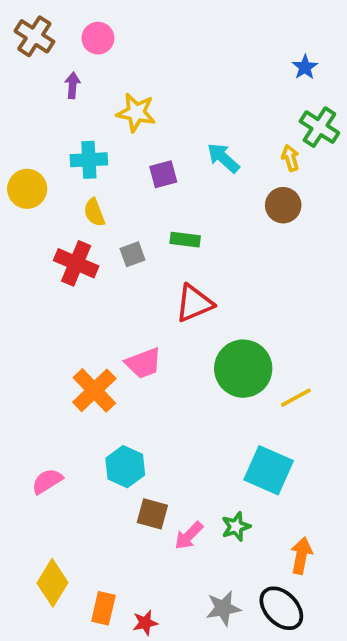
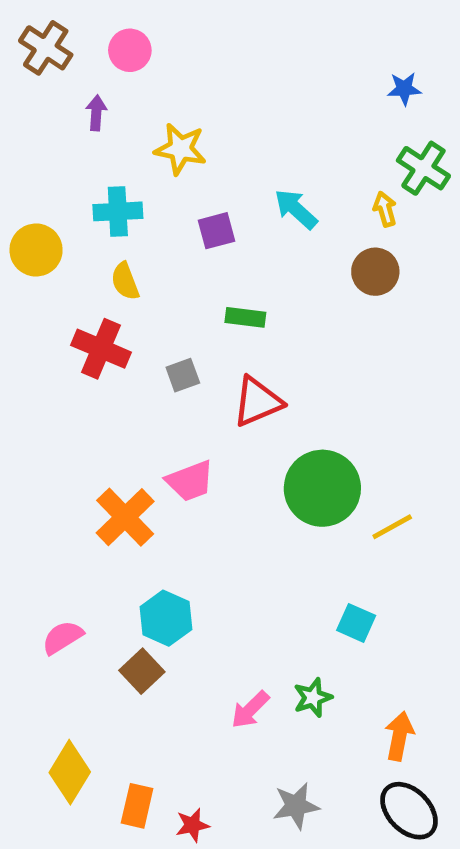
blue star: (305, 67) -> (404, 89), turned 30
gray square: (132, 254) -> (183, 375), moved
cyan square: (269, 470) -> (356, 623), size x0.6
brown square: (152, 514) -> (142, 671), moved, turned 32
black ellipse: (281, 608) -> (409, 811), moved

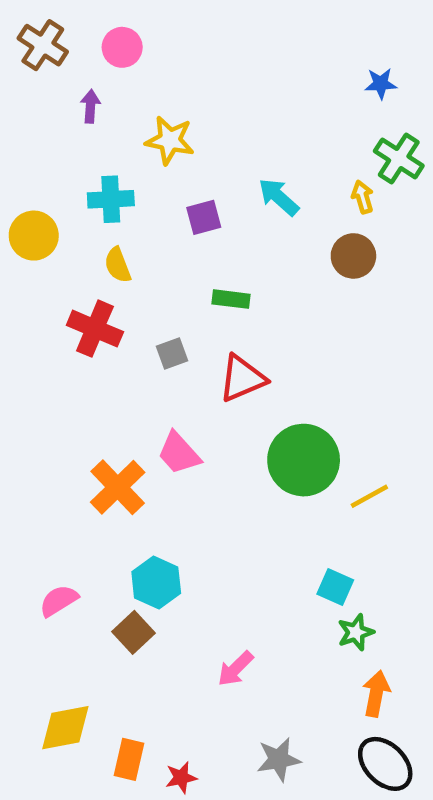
pink trapezoid: (190, 481) -> (179, 453), turned 69
green star: (313, 698) -> (356, 632), moved
yellow diamond: (70, 772) -> (65, 728), turned 48

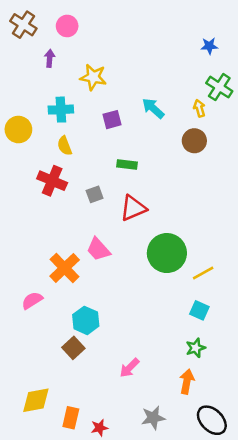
cyan square: (335, 587) -> (199, 310), moved
pink semicircle: (59, 601) -> (32, 300), moved
orange arrow: (376, 694) -> (187, 382), moved

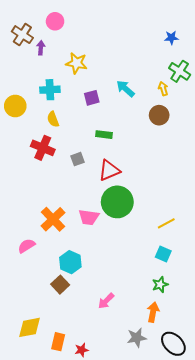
brown cross: (23, 25) -> (22, 35), moved
pink trapezoid: (98, 249) -> (89, 217), moved, turned -40
green circle: (167, 253) -> (117, 202), moved
gray star: (153, 418) -> (137, 338), moved

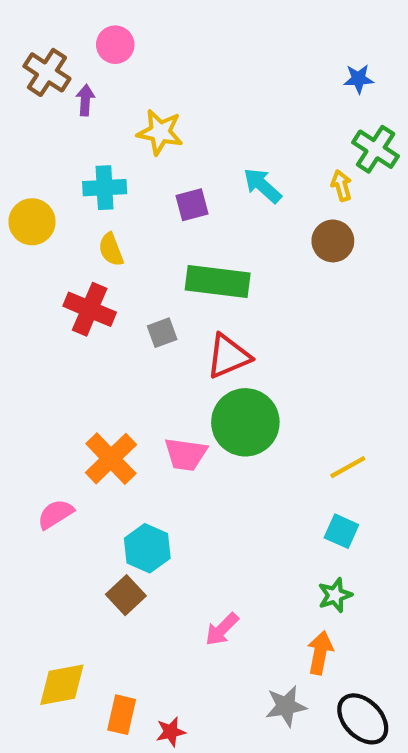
green rectangle: (104, 135) -> (218, 282), size x1.8

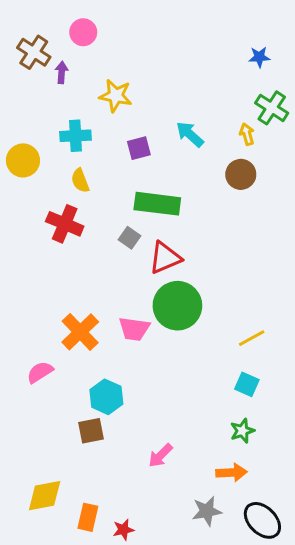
gray square: (162, 333) -> (130, 238), moved, turned -35
brown square: (126, 595) -> (91, 431), turned 32
orange arrow: (320, 653) -> (232, 473), turned 76

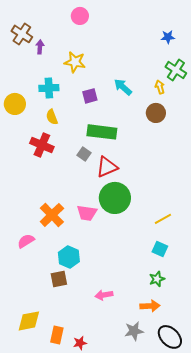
pink circle: (83, 32) -> (80, 16), moved
pink arrow: (160, 456) -> (104, 295), turned 36

